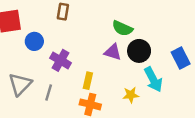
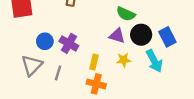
blue circle: (34, 41) -> (45, 41), moved
blue rectangle: (181, 58) -> (167, 37), moved
yellow star: (131, 95) -> (124, 60), moved

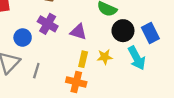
purple triangle: (117, 36) -> (78, 32), moved
purple cross: (69, 43) -> (48, 24), moved
yellow rectangle: (94, 62) -> (83, 59), moved

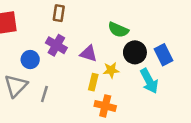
yellow star: (105, 57) -> (111, 70), moved
orange cross: (76, 82) -> (105, 106), moved

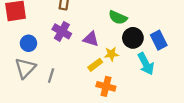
blue circle: (30, 60) -> (28, 43), moved
yellow rectangle: (93, 82) -> (95, 65), turned 40

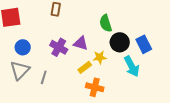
green semicircle: (118, 17) -> (106, 23), turned 48
purple cross: (62, 31) -> (59, 47), moved

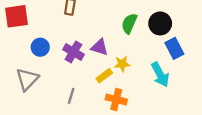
green semicircle: (106, 23) -> (129, 23), turned 42
black circle: (120, 42) -> (160, 23), moved
blue circle: (23, 47) -> (40, 47), moved
gray line: (44, 77) -> (71, 96), moved

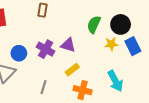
blue circle: (40, 47) -> (19, 53), moved
yellow star: (122, 64) -> (111, 44), moved
cyan arrow: (160, 75) -> (115, 81), moved

